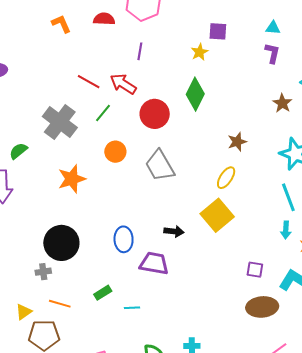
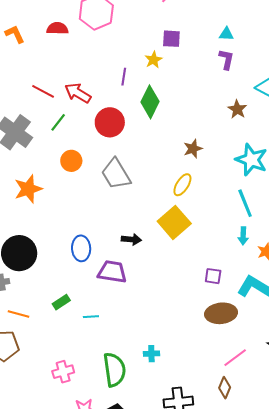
purple line: (140, 51) -> (124, 77), moved

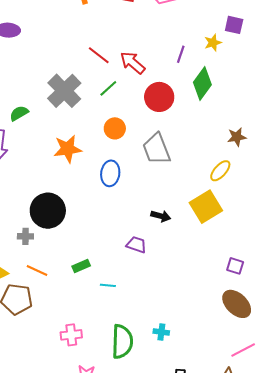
blue ellipse: (81, 248) -> (110, 173), moved
purple trapezoid: (112, 272) -> (136, 245), size x0.7
brown ellipse: (221, 313) -> (237, 304), turned 40

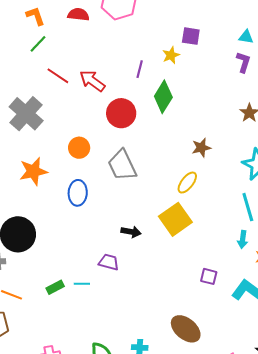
green line: (108, 88) -> (38, 44), moved
cyan line: (108, 285) -> (82, 284), moved
brown ellipse: (237, 304) -> (186, 329), moved

